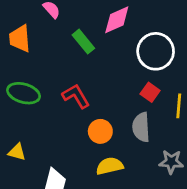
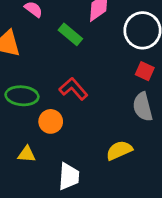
orange circle: (100, 131) -> (51, 121), moved

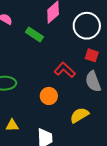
red L-shape: (73, 89) -> (65, 70), moved
orange circle: (51, 121) -> (49, 96), moved

